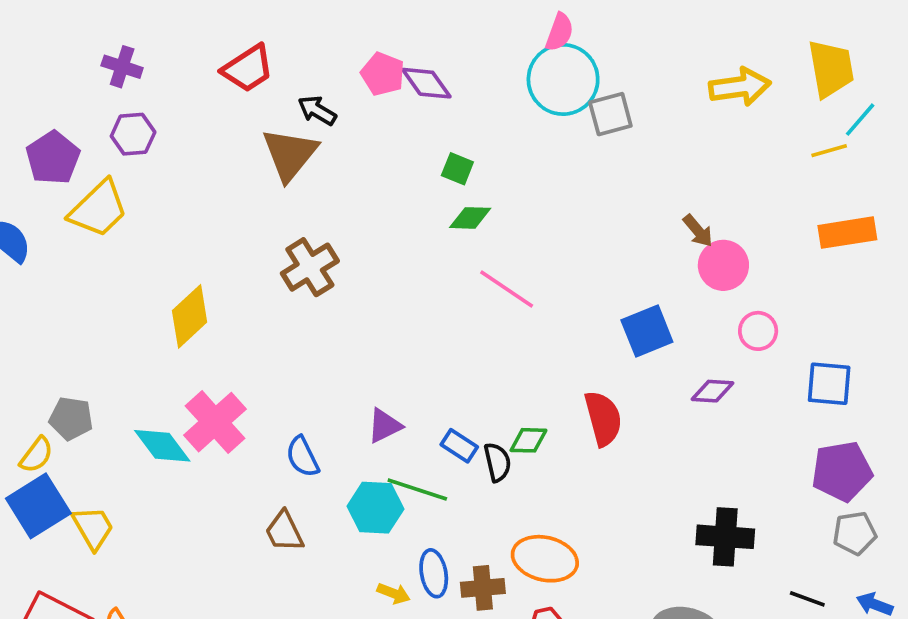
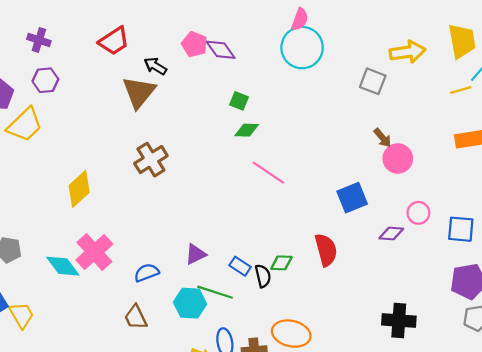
gray square: (610, 114) -> (373, 81), moved, turned 36
pink circle: (758, 331) -> (418, 213), moved
blue semicircle: (303, 457) -> (147, 273), turned 95

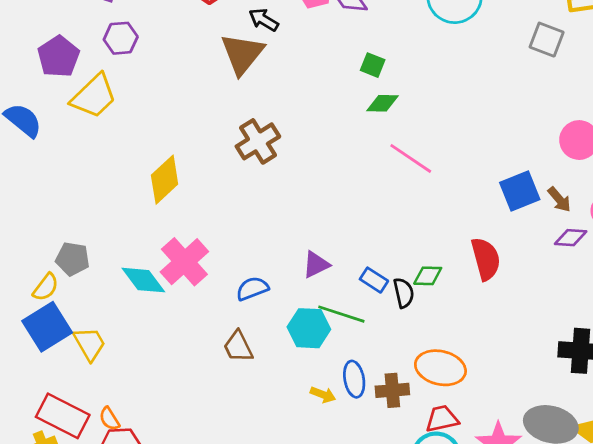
brown arrow: (383, 138) -> (559, 199), moved

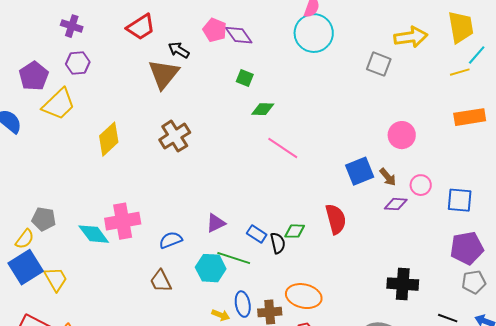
green square: (373, 65) -> (245, 78), moved
yellow diamond: (165, 180) -> (109, 139), moved
pink cross: (184, 262) -> (123, 221), turned 32

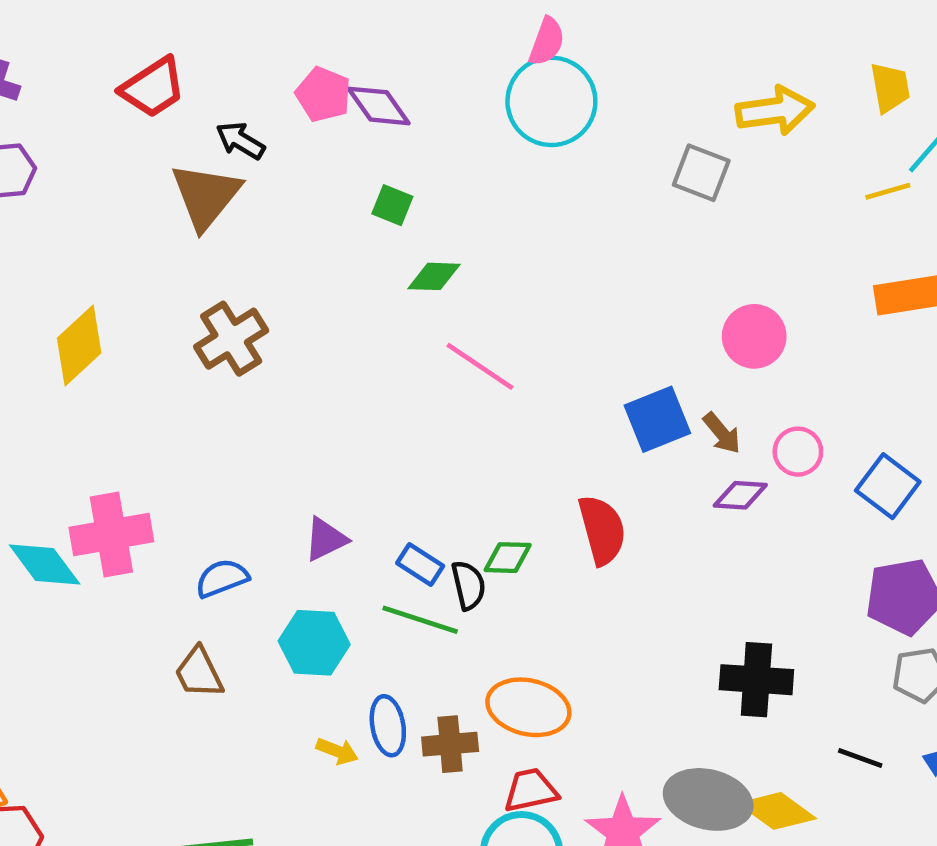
yellow trapezoid: (461, 27) -> (890, 88), size x0.7
blue square: (460, 200) -> (888, 486), turned 32
green line: (234, 258) -> (420, 620), moved

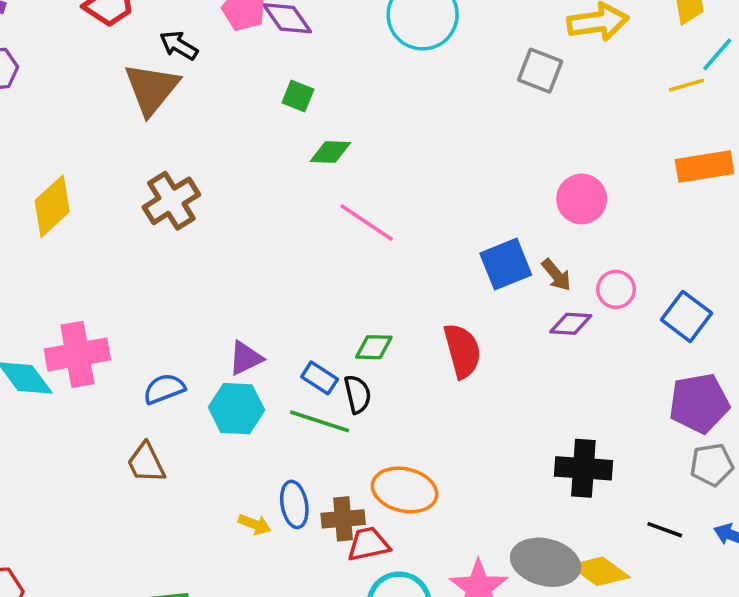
green diamond: (508, 558) -> (374, 347), moved
cyan hexagon: (314, 643) -> (236, 409), moved
red trapezoid: (531, 790) -> (368, 544), moved

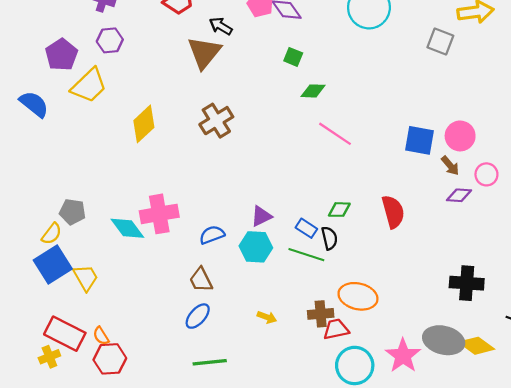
pink circle: (582, 199) -> (460, 136), moved
blue square: (506, 264) -> (419, 140), moved, turned 32
blue ellipse: (294, 504) -> (198, 316), moved, turned 52

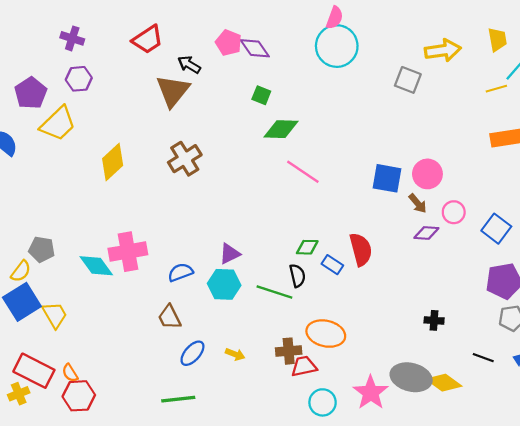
green diamond: (313, 91) -> (281, 129), size x1.4
blue rectangle: (306, 228) -> (332, 265), moved
black cross: (467, 283) -> (434, 320), size x0.6
blue ellipse: (198, 316) -> (192, 353), moved
cyan circle: (355, 365) -> (323, 402), size x0.7

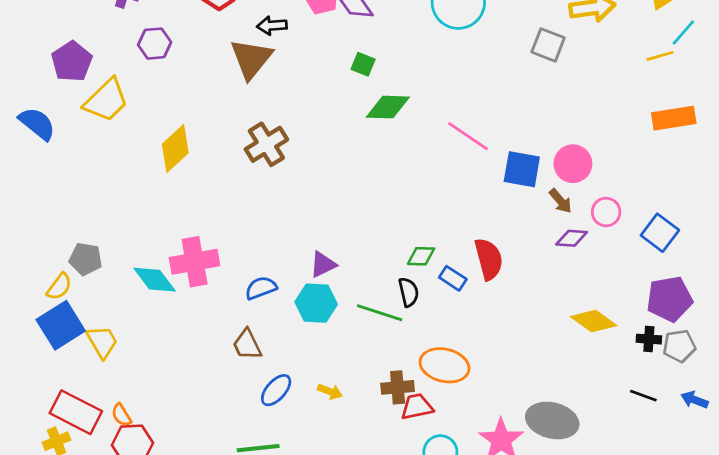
black arrow: (189, 65) -> (272, 26), turned -35
purple hexagon: (79, 79) -> (155, 44), moved
pink line: (303, 172) -> (468, 136), moved
black cross: (434, 320) -> (649, 339), moved
yellow diamond: (444, 383) -> (594, 321), moved

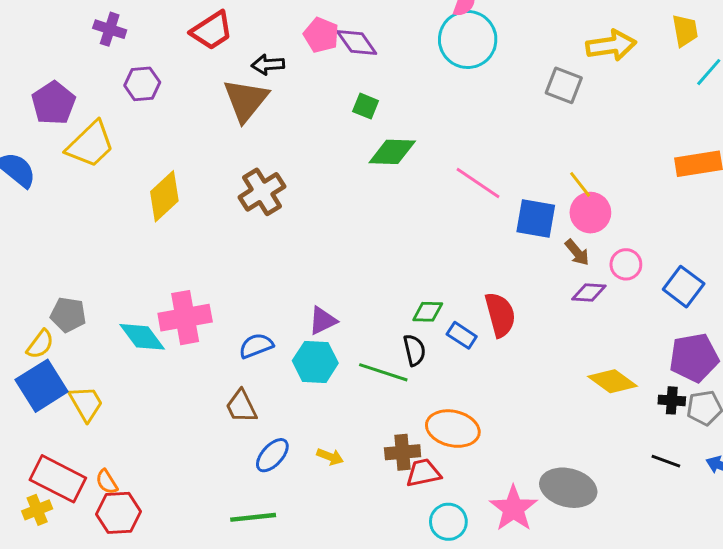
yellow line: (660, 56) -> (580, 184), moved, turned 68

